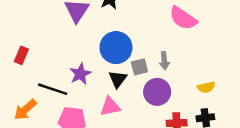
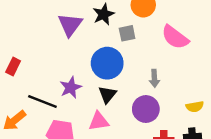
gray square: (139, 67) -> (127, 33), moved

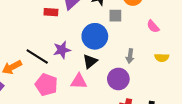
pink semicircle: (175, 37) -> (153, 26), size x0.6
red rectangle: (13, 66) -> (51, 12), moved, turned 56
yellow semicircle: (195, 107) -> (162, 58), moved

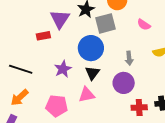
gray square: (115, 16) -> (105, 23), size x1.5
black line: (37, 57) -> (21, 69), moved

